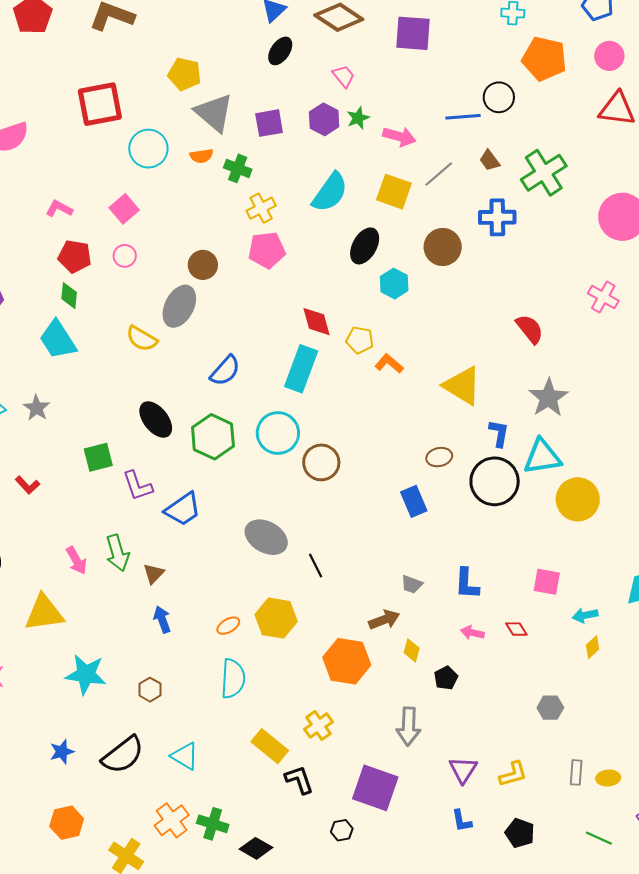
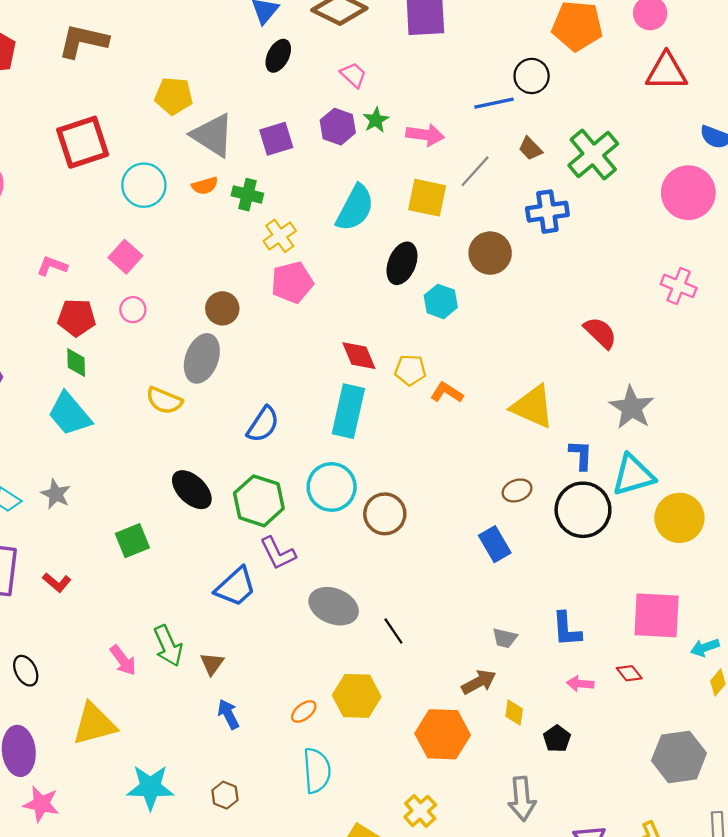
purple L-shape: (138, 486) -> (278, 553), moved
pink square: (547, 582) -> (657, 615), size x1.6
gray hexagon: (550, 708) -> (679, 757), size x1.8

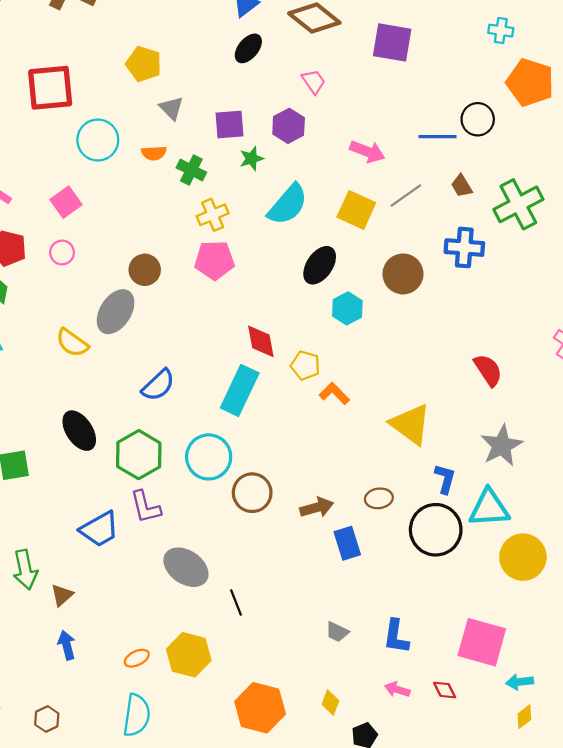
green star: (376, 120) -> (252, 159), moved
gray triangle: (213, 135) -> (171, 108), size x0.6
brown arrow: (479, 682) -> (317, 507), moved

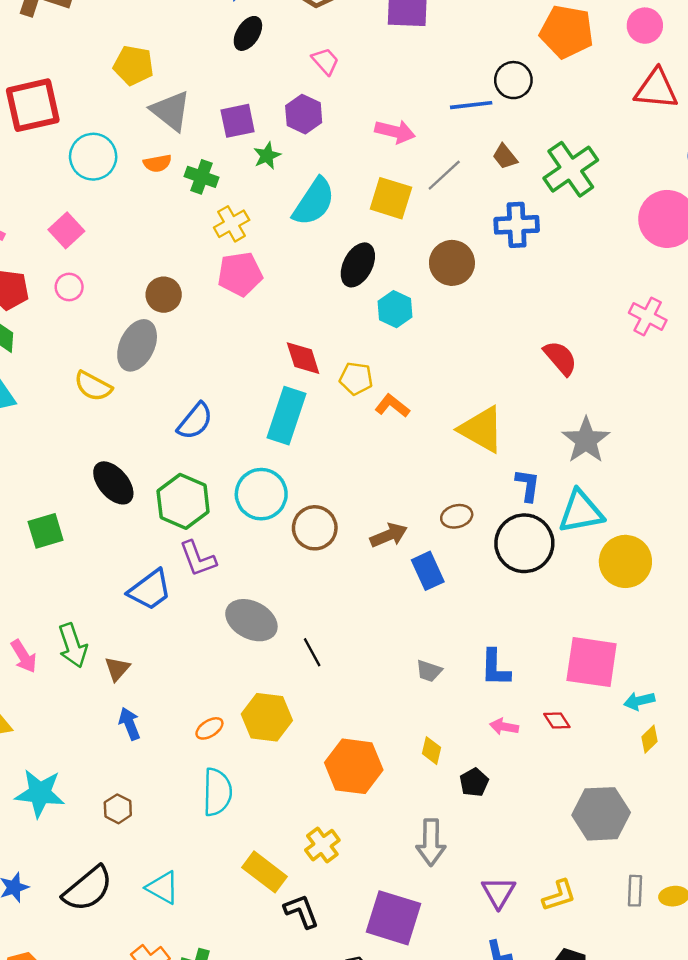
gray triangle: (171, 108) -> (171, 111), size x1.5

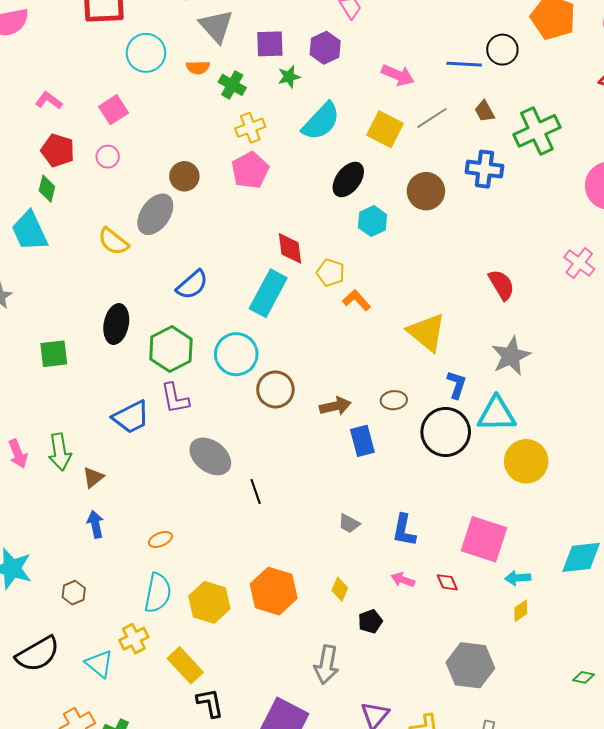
pink pentagon: (240, 274) -> (250, 170), turned -30
black ellipse: (113, 483) -> (116, 324), turned 42
yellow hexagon: (267, 717) -> (209, 602), moved
yellow cross: (322, 845) -> (134, 639), moved

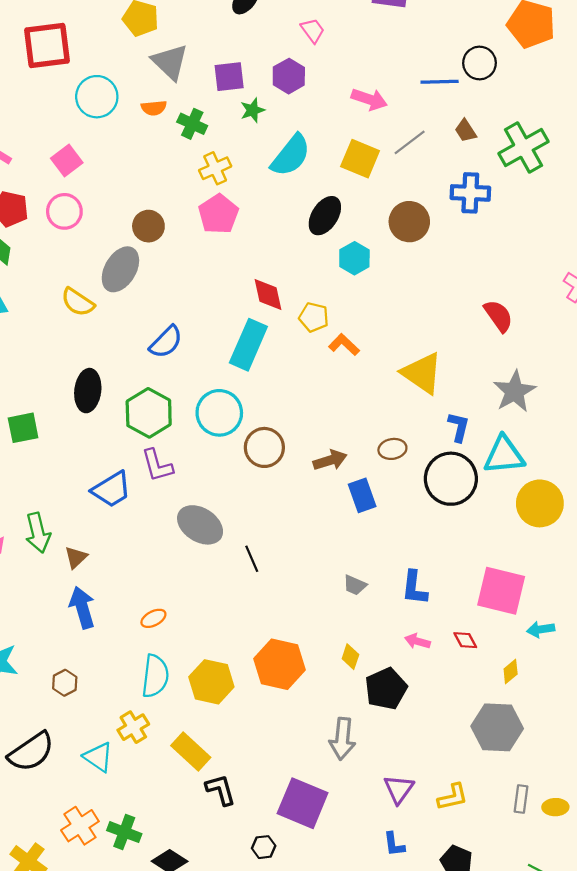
pink circle: (108, 157) -> (64, 211), size x1.4
blue arrow: (95, 524) -> (82, 608), size x1.4
yellow diamond: (521, 611) -> (511, 671), moved
black pentagon: (370, 621) -> (386, 689), size x1.6

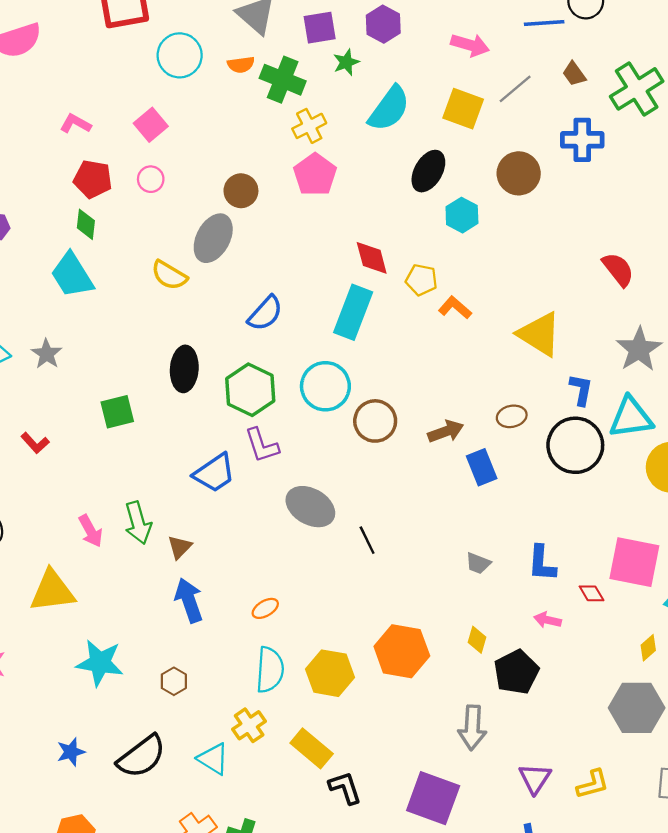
green cross: (192, 124) -> (283, 80), size x1.4
pink circle: (64, 211) -> (151, 179), size x0.7
red diamond: (465, 640) -> (592, 593), moved

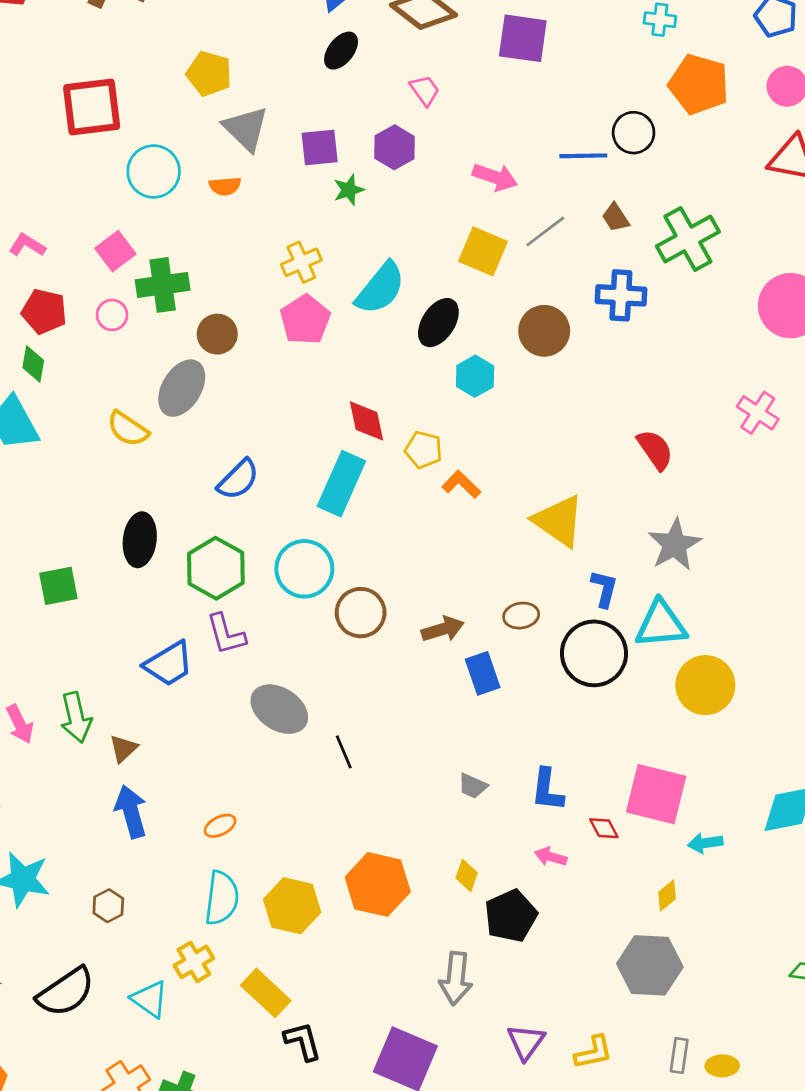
green cross: (283, 80) -> (163, 285), moved, turned -33
cyan semicircle: (389, 109) -> (380, 288), moved

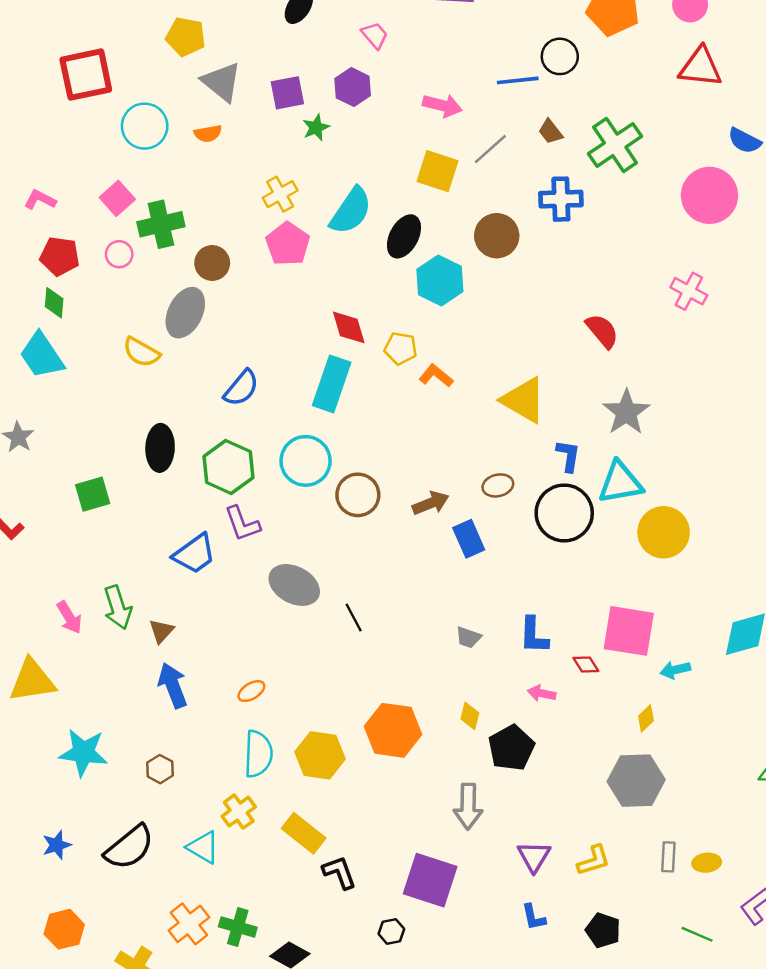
cyan hexagon: (475, 376) -> (440, 280), size x1.4

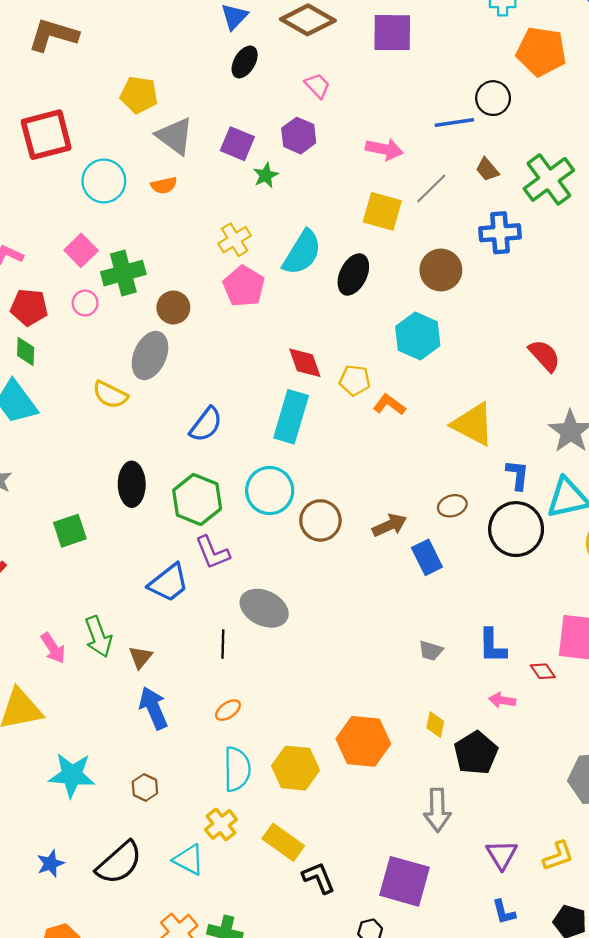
purple square: (287, 93) -> (237, 144), turned 36
cyan hexagon: (440, 280) -> (418, 336), moved
black line: (354, 617) -> (223, 644), moved, turned 32

